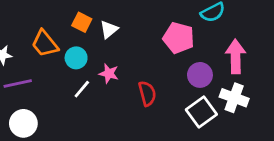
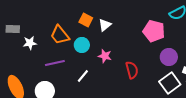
purple line: (18, 84) -> (55, 63), moved
white line: (82, 89) -> (83, 76), moved

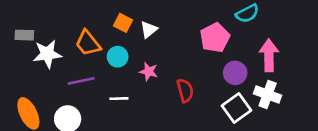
pink pentagon: (154, 31) -> (215, 38), turned 30
white star: (30, 43) -> (47, 54), size x1.5
white line: (83, 76) -> (119, 99), turned 48

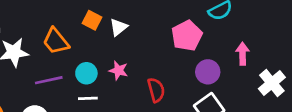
pink arrow: (269, 55) -> (243, 54), size x0.7
cyan circle: (118, 57) -> (86, 73), moved
white cross: (268, 94) -> (272, 83), moved, turned 30

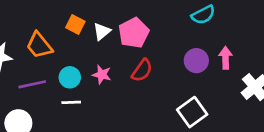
pink pentagon: (187, 36) -> (134, 33), moved
purple circle: (208, 72) -> (196, 61), moved
red semicircle: (156, 90) -> (142, 70), moved, turned 50

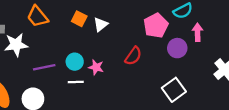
pink pentagon: (134, 33) -> (156, 26), moved
orange trapezoid: (39, 45) -> (37, 17), moved
pink arrow: (225, 58) -> (198, 32), moved
pink star: (102, 75) -> (96, 67), moved

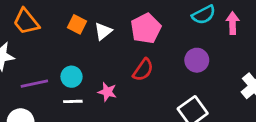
pink pentagon: (156, 26) -> (146, 28), moved
pink arrow: (198, 32) -> (233, 23), moved
pink star: (96, 67) -> (107, 92), moved

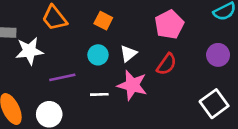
white triangle: (103, 31) -> (128, 54), moved
cyan circle: (72, 77) -> (98, 55), moved
pink star: (107, 92) -> (132, 85), size x1.6

